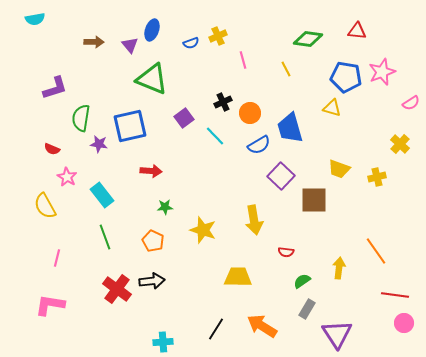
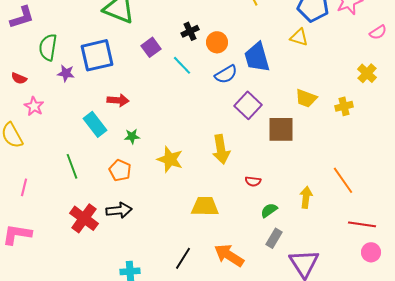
cyan rectangle: (102, 195) -> (95, 124), moved

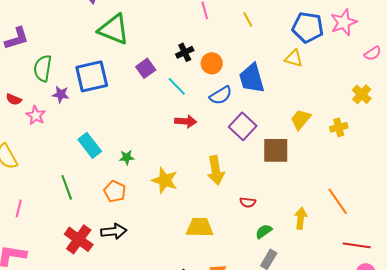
yellow trapezoid: (306, 98) -> (301, 119), turned 110
red arrow: (118, 100) -> (186, 121), moved
pink star: (34, 106) -> (36, 115), moved

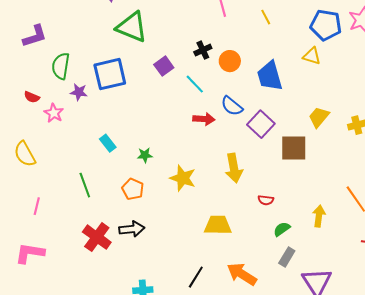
blue semicircle: (221, 95) -> (232, 106), moved, turned 70
cyan rectangle: (90, 145) -> (108, 143), size x0.7

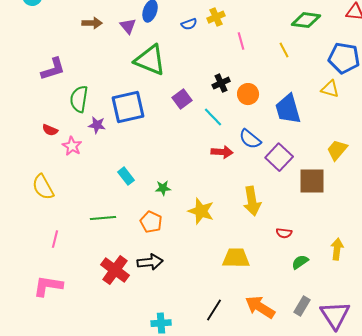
green line: (85, 185) -> (103, 218), turned -75
gray rectangle: (287, 257) -> (302, 306), moved

